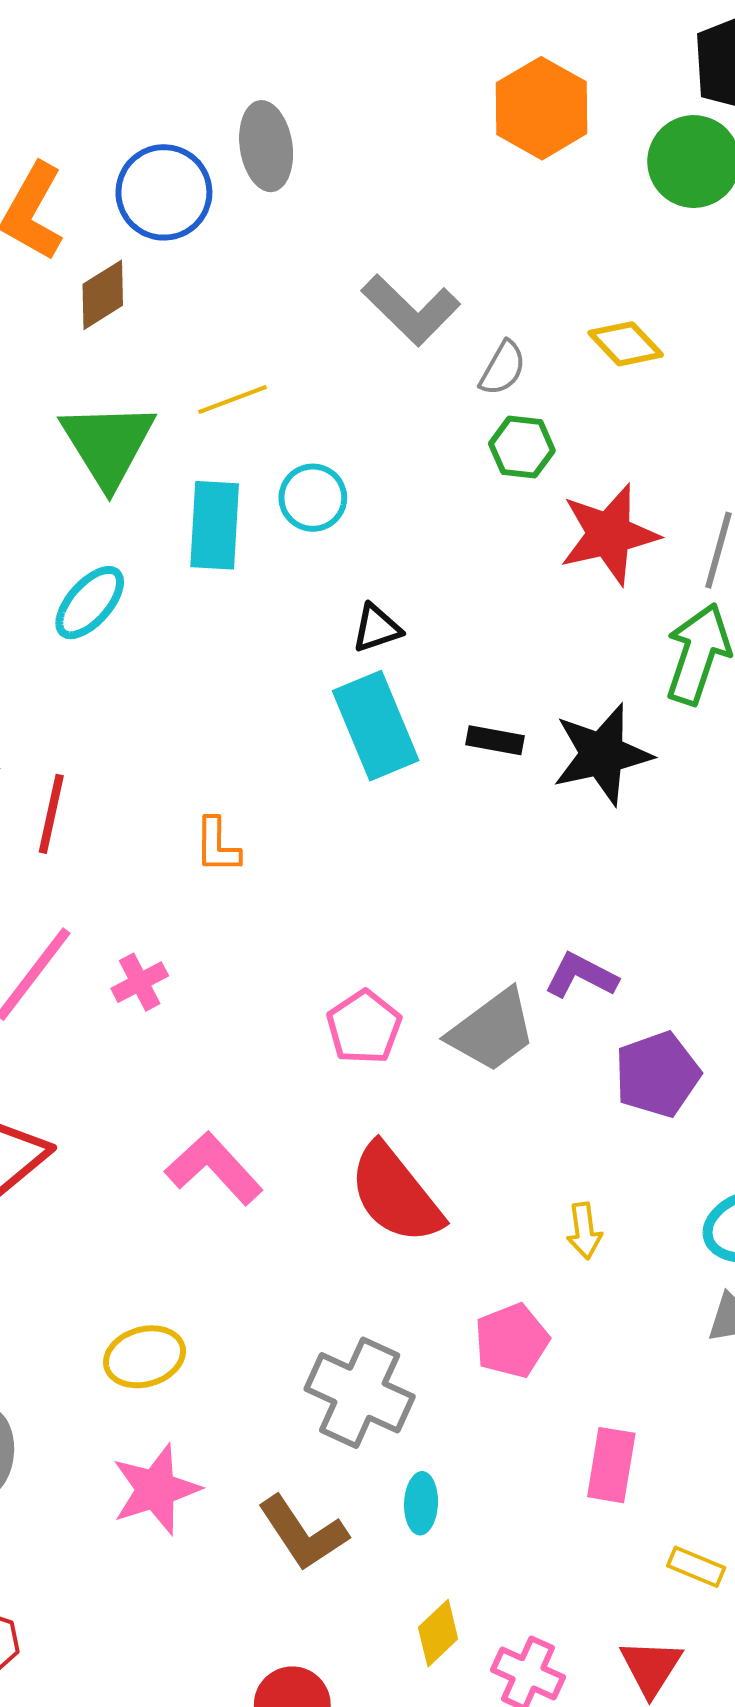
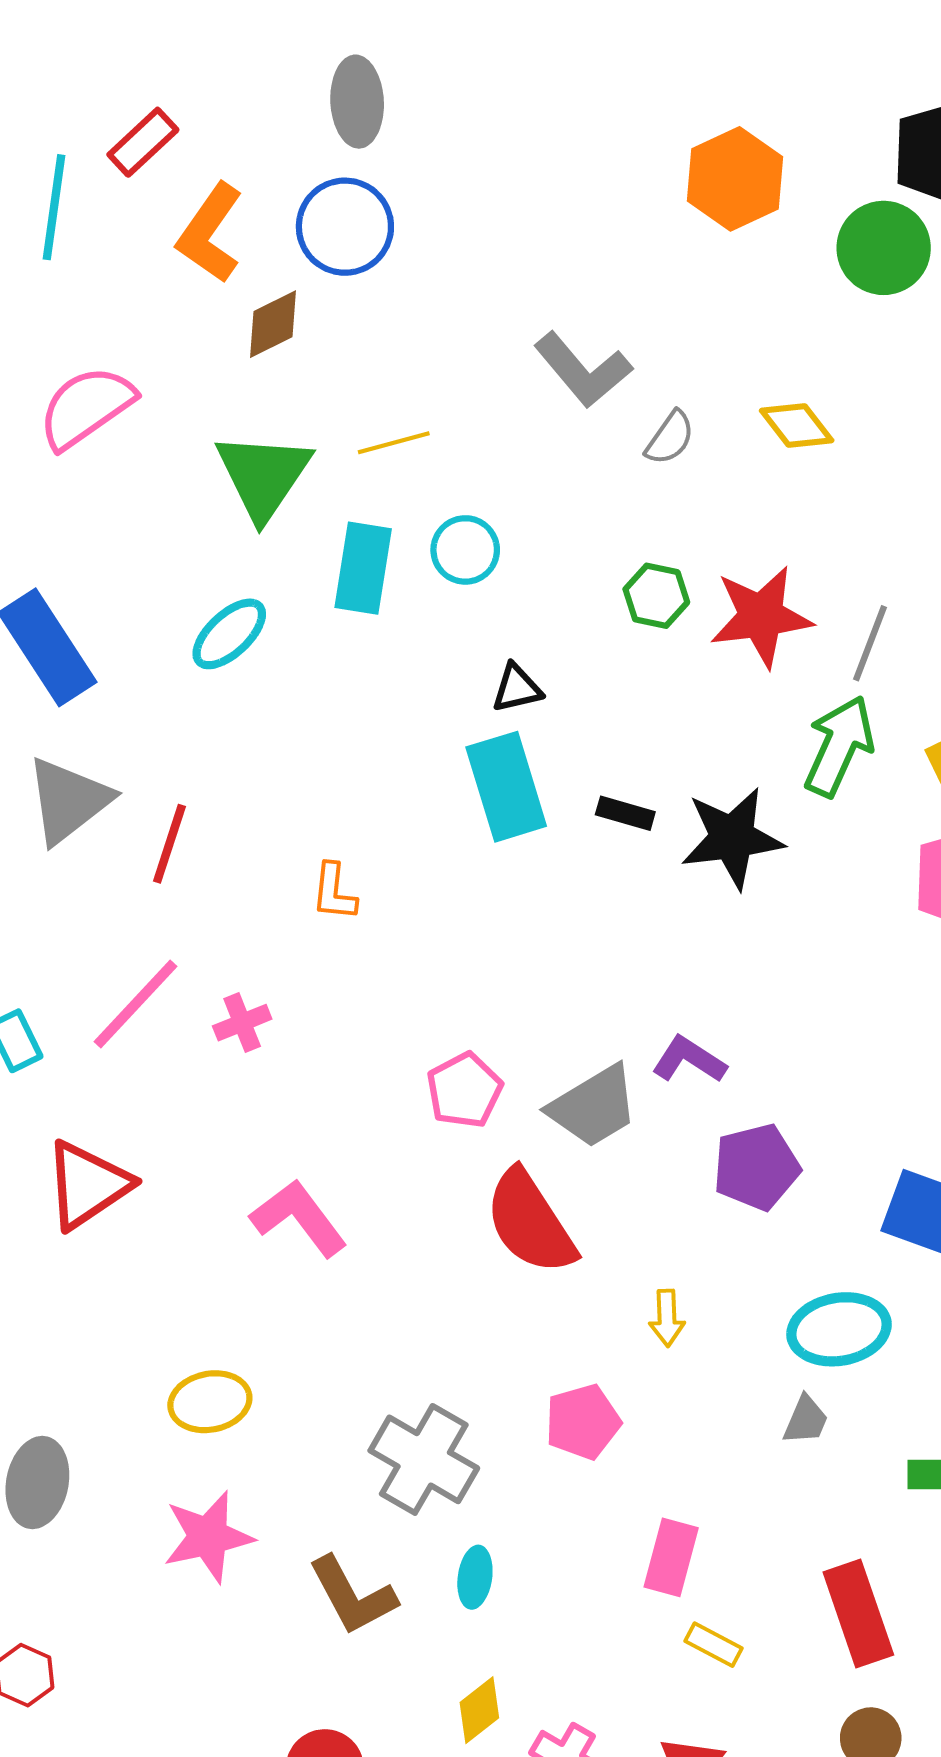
gray ellipse: (266, 146) -> (357, 102), moved
green hexagon: (522, 447) -> (656, 596), moved
red semicircle: (395, 1194) -> (530, 1222), moved
yellow rectangle: (696, 1567) -> (714, 1645), moved

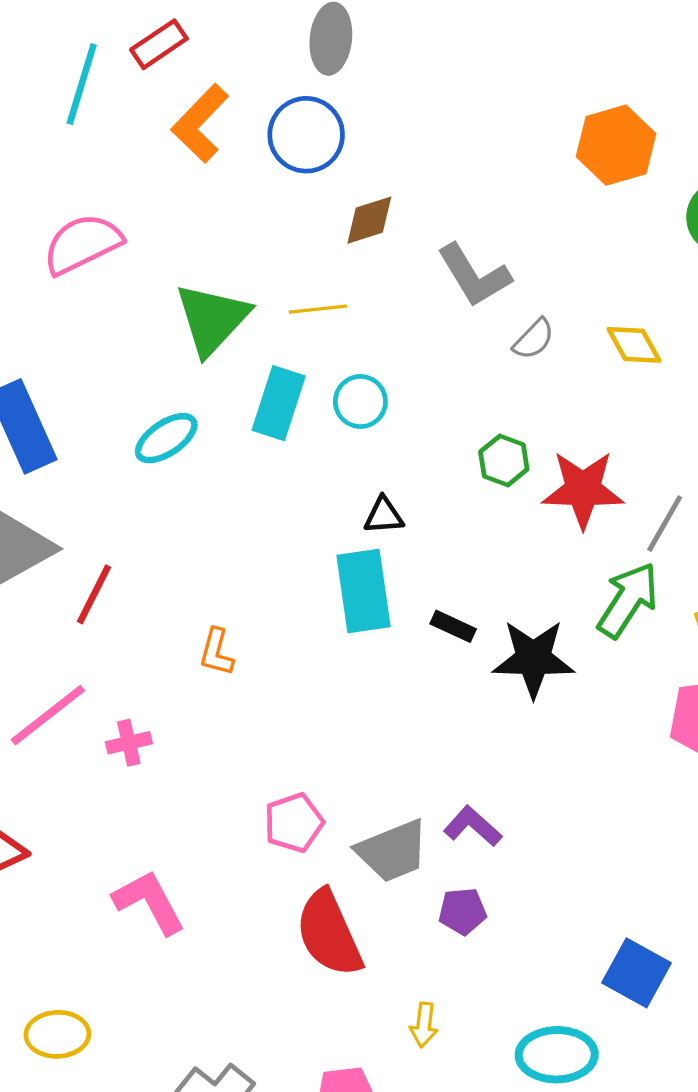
brown diamond: (273, 324) -> (369, 220), moved
purple pentagon: (756, 1167) -> (462, 911), moved, size x0.7

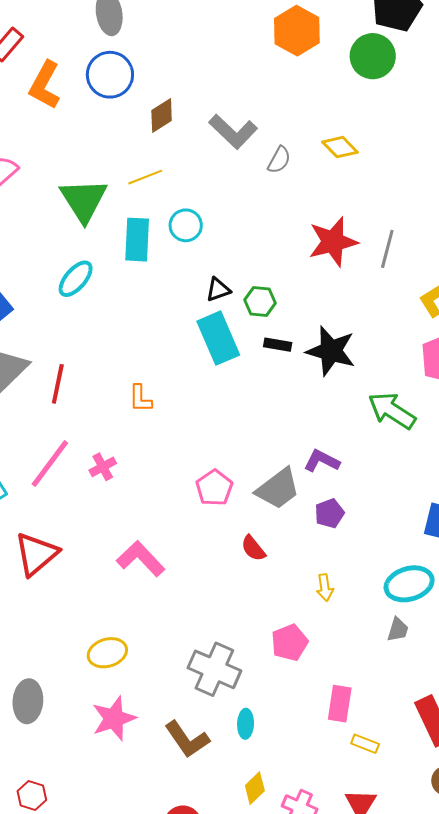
green hexagon: (504, 461) -> (260, 302), moved
green arrow: (628, 600) -> (392, 411), moved, turned -75
black star: (533, 659) -> (331, 351), turned 30
red semicircle: (329, 933) -> (253, 548), size x0.5

